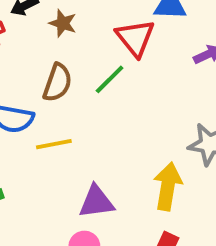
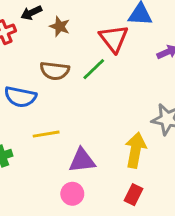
brown semicircle: (57, 83) -> (55, 71), turned 76
yellow line: (54, 144) -> (46, 134), moved

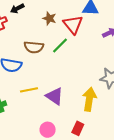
brown star: (60, 26) -> (49, 18), moved
purple triangle: (82, 160) -> (55, 96), moved, turned 42
red rectangle: (133, 195) -> (78, 128), moved

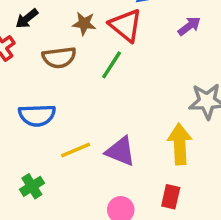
brown semicircle: (34, 47) -> (59, 58), moved

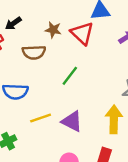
green line: (112, 65) -> (70, 76), moved

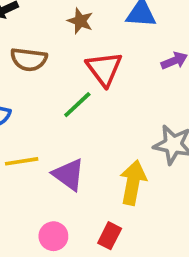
brown star: (53, 30) -> (80, 21), moved
red triangle: (82, 33) -> (104, 69), moved

